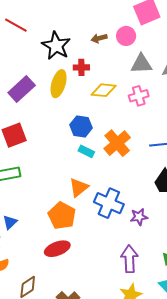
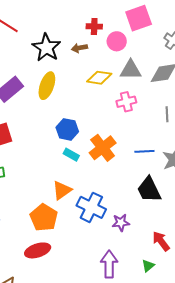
brown arrow: (99, 38) -> (79, 48), moved
red cross: (81, 67) -> (94, 26), moved
yellow diamond: (104, 90) -> (99, 78), moved

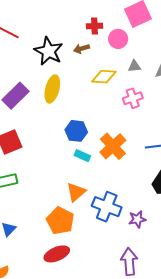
gray triangle: (131, 70) -> (134, 66), size x0.6

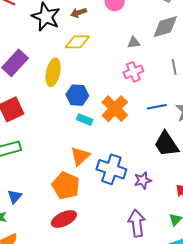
gray triangle: (134, 66) -> (134, 43), moved
yellow diamond: (104, 77) -> (77, 42), moved
yellow ellipse: (52, 89) -> (53, 72), moved
pink cross: (133, 98) -> (133, 72), moved

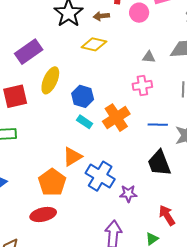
yellow ellipse: (53, 72) -> (50, 80), moved

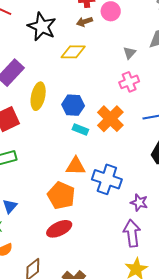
brown arrow: (101, 16) -> (85, 22), moved
gray triangle: (149, 57) -> (130, 53), turned -40
orange triangle: (72, 157) -> (76, 166), turned 45
purple star: (128, 194) -> (139, 202), moved, turned 30

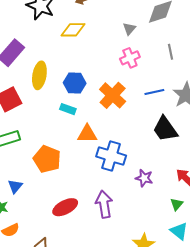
cyan rectangle: (80, 130) -> (68, 109), moved
orange triangle: (76, 166) -> (87, 134), moved
orange pentagon: (61, 196) -> (47, 159), moved
purple arrow: (132, 233) -> (104, 204), moved

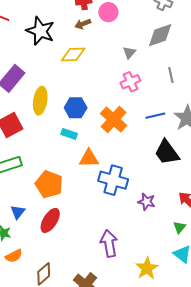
purple arrow: (104, 204) -> (109, 243), moved
red ellipse: (65, 207) -> (50, 220), moved, turned -30

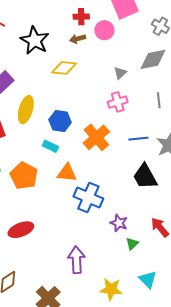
orange pentagon: (49, 184) -> (24, 176), moved
red ellipse: (50, 220) -> (21, 230), turned 30
green triangle: (179, 227) -> (132, 244), moved
yellow star: (147, 268) -> (111, 289), turned 30

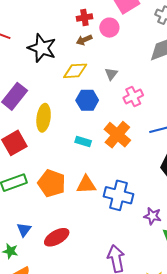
gray triangle: (120, 73) -> (111, 74), moved
blue hexagon: (60, 121) -> (87, 100), moved
cyan rectangle: (50, 146) -> (83, 142), moved
orange triangle: (67, 173) -> (86, 185), moved

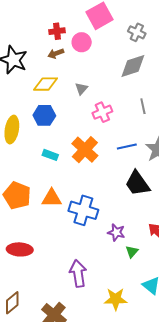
blue hexagon: (87, 100) -> (44, 115), moved
red ellipse: (57, 237) -> (20, 249), turned 30

